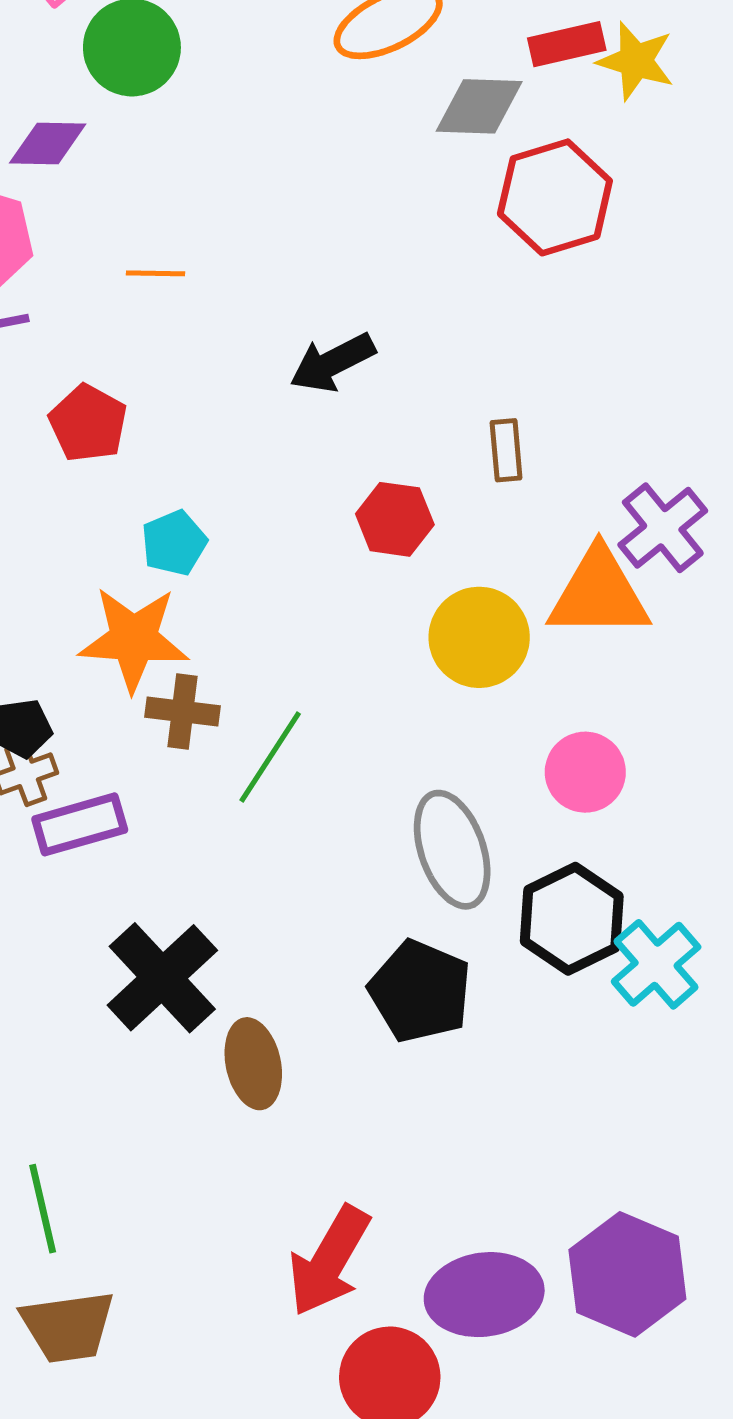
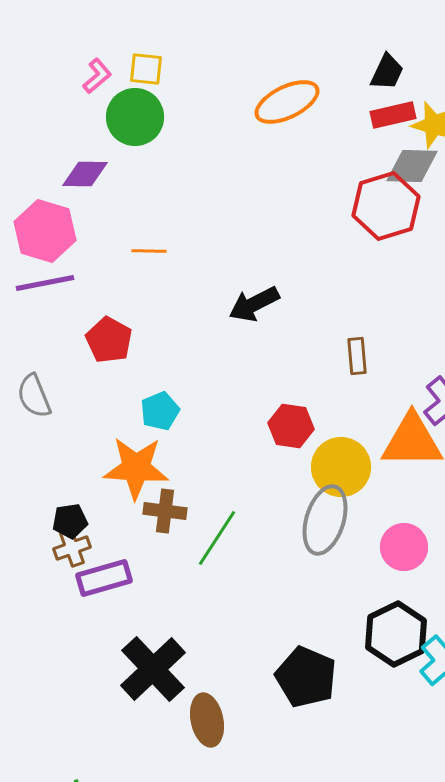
gray diamond: (479, 106) -> (412, 166), moved
red hexagon: (395, 519) -> (291, 426), moved
gray ellipse: (452, 850) -> (325, 520), moved, turned 36

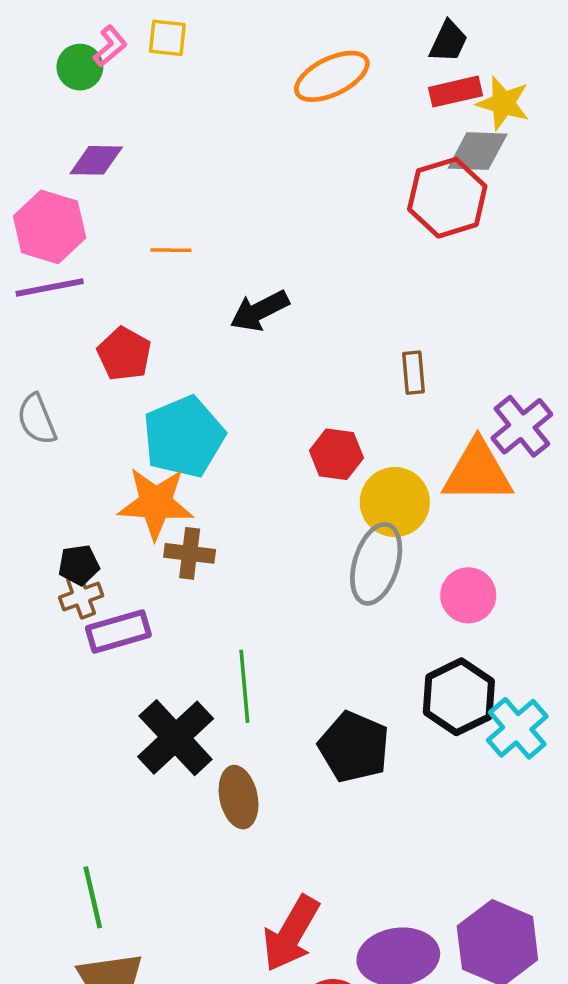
green circle: (135, 117) -> (80, 67), moved, size x0.7
black arrow: (254, 304) -> (260, 311), moved
cyan pentagon: (160, 411) -> (184, 437), size x1.8
green line: (217, 538) -> (244, 686), moved, turned -38

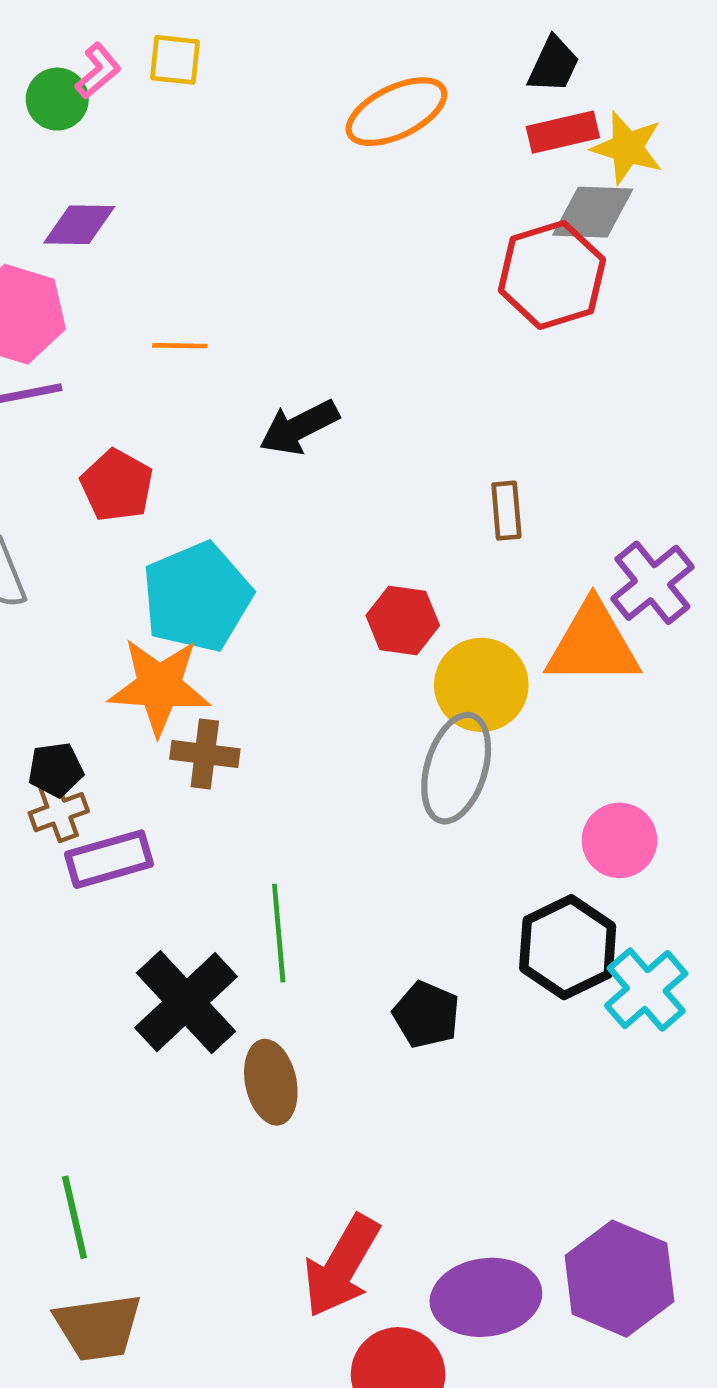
pink circle: (468, 595) -> (619, 840), moved
black pentagon: (354, 747) -> (426, 1015), size x0.7

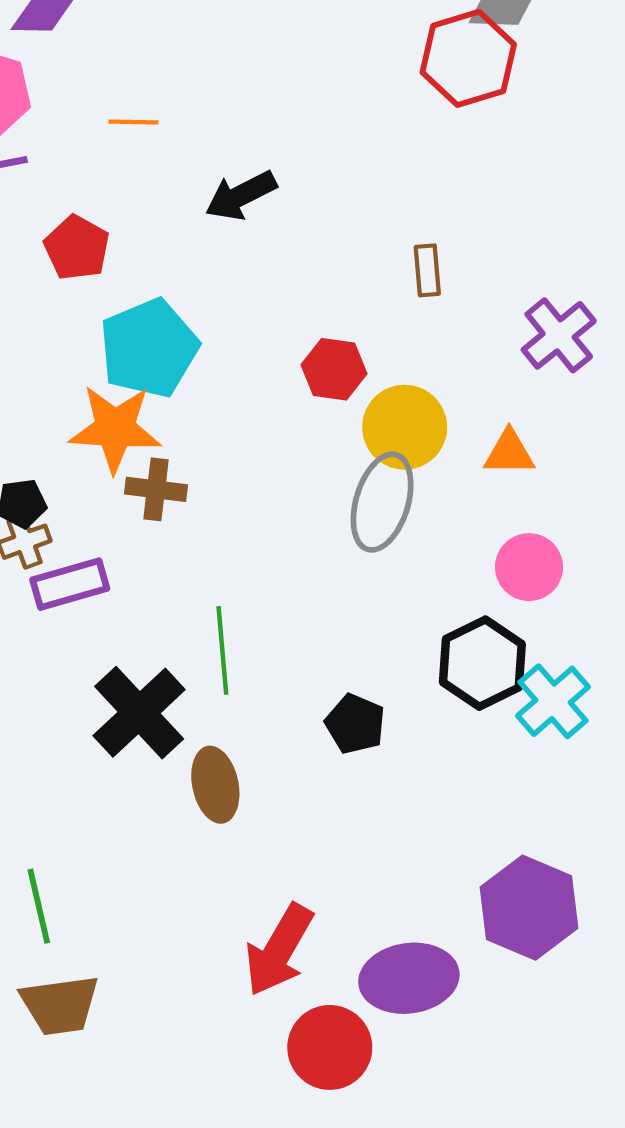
orange triangle: (593, 644) -> (509, 453), moved, size x0.6
purple hexagon: (619, 1279) -> (529, 908), moved

